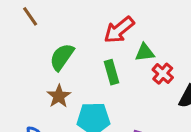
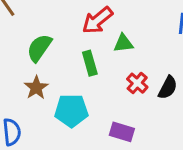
red cross: (163, 74) -> (137, 83), moved

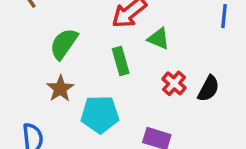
green triangle: (123, 43) -> (159, 39), turned 30

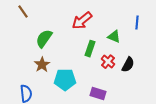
green triangle: (159, 39) -> (114, 37), moved
green rectangle: (121, 61) -> (90, 49), moved, turned 35

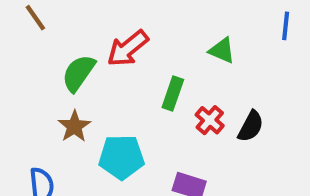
red arrow: (82, 21) -> (128, 48), moved
blue line: (137, 23) -> (286, 26), moved
green triangle: (114, 37) -> (222, 50), moved

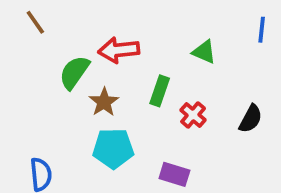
red arrow: (128, 48) -> (119, 50), turned 33
brown star: (74, 126) -> (104, 102), moved
black semicircle: (251, 126) -> (251, 119), moved

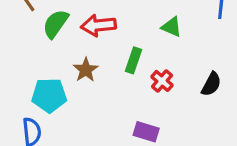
green semicircle: (74, 72) -> (56, 24), moved
cyan pentagon: (113, 148) -> (49, 95), moved

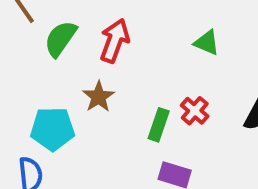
red arrow: (98, 25) -> (115, 41), turned 116
green rectangle: (133, 60) -> (159, 125), moved

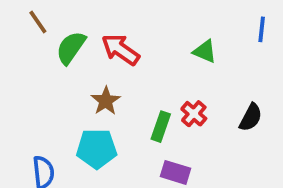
red arrow: (115, 41) -> (120, 50), turned -75
cyan pentagon: (52, 129) -> (97, 149), moved

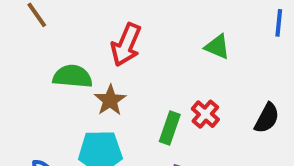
green semicircle: (71, 48) -> (73, 76), moved, turned 60
red arrow: (120, 50) -> (126, 45), turned -102

